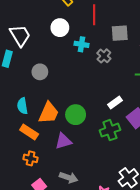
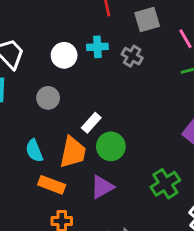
white circle: (60, 28) -> (64, 55), moved
white rectangle: (115, 103) -> (91, 123), moved
green cross: (110, 130) -> (165, 184), moved

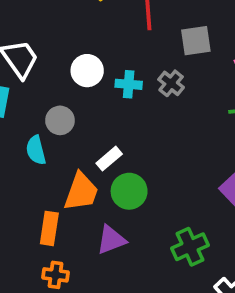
cyan cross: (97, 47) -> (129, 84), moved
cyan semicircle: (34, 151) -> (36, 150), moved
orange rectangle: (52, 185) -> (49, 228), turned 70

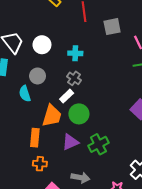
white circle: (87, 71) -> (42, 45), moved
gray cross: (171, 83) -> (74, 78), moved
green cross: (190, 247) -> (98, 144), moved

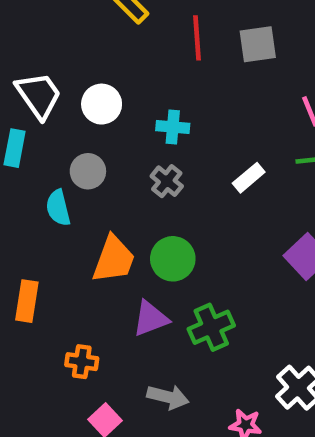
gray square: (112, 27) -> (258, 44), moved
white rectangle: (67, 96) -> (249, 178), moved
orange rectangle: (35, 138) -> (27, 301), moved

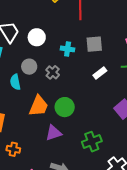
gray square: (258, 44) -> (94, 44), moved
gray cross: (167, 181) -> (53, 72), moved
green cross: (211, 327) -> (92, 142), moved
orange cross: (82, 362) -> (13, 149), moved

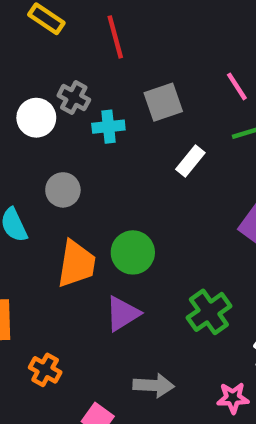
gray circle: (29, 67) -> (63, 190), moved
gray cross: (53, 72) -> (74, 98), moved
orange cross: (13, 149) -> (45, 370), turned 32

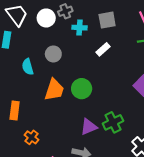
gray cross: (74, 98) -> (65, 11), turned 32
white rectangle: (190, 161) -> (103, 49), moved
purple triangle: (123, 314) -> (89, 127), moved

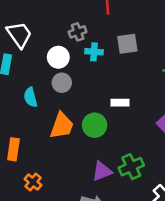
white circle: (46, 18) -> (58, 57), moved
white rectangle: (103, 49) -> (120, 103), moved, turned 40

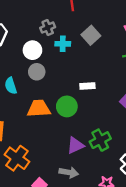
gray square: (127, 44) -> (91, 35), turned -30
orange trapezoid: (62, 126) -> (39, 109), turned -110
orange cross: (33, 182) -> (17, 158), size x1.6

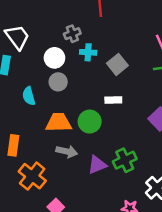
gray square: (91, 35) -> (117, 64), moved
gray arrow: (69, 172) -> (67, 151), moved

